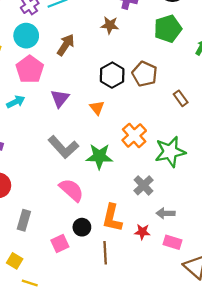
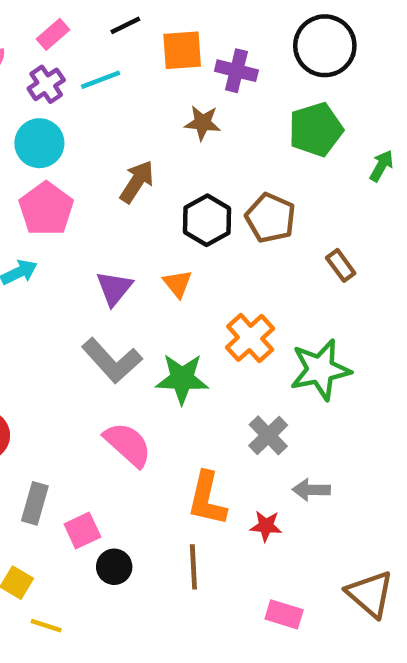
brown arrow: (66, 45) -> (137, 182), moved
purple triangle: (60, 98) -> (114, 288), moved
black circle: (82, 227) -> (114, 567), moved
pink rectangle: (172, 242) -> (284, 614), moved
pink square: (60, 243) -> (82, 531), moved

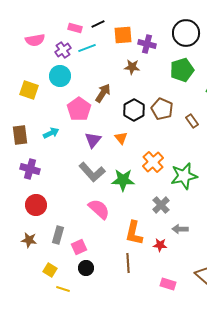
pink rectangle: (53, 34) -> (75, 28), moved, turned 56
pink pentagon: (46, 209) -> (79, 109), moved
brown rectangle: (341, 265) -> (192, 121), moved
black circle: (114, 567) -> (86, 268), moved

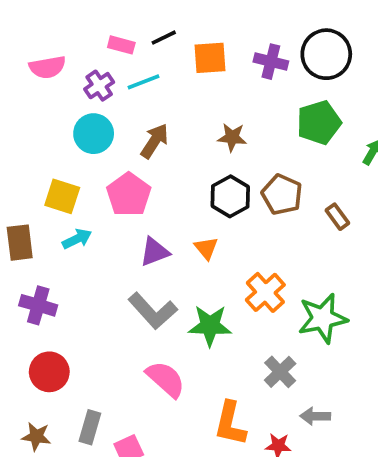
purple cross: (147, 44) -> (271, 62), moved
brown star: (132, 67) -> (232, 137), moved
yellow square: (29, 90) -> (62, 196), moved
brown arrow: (103, 93) -> (155, 141), moved
purple triangle: (93, 140) -> (155, 252), turned 30

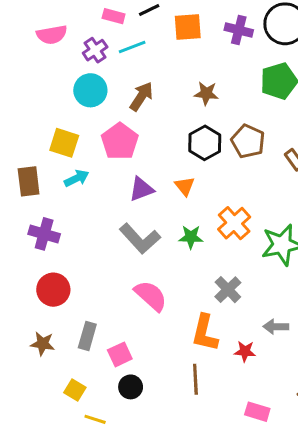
green star: (210, 326) -> (191, 237), moved, size x0.7
gray cross: (280, 372) -> (228, 290), moved

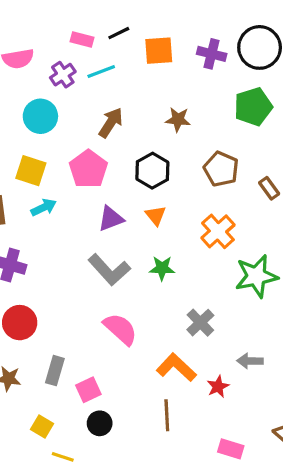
cyan circle: (90, 90) -> (40, 116), moved
black hexagon: (205, 143) -> (152, 171), moved
orange cross: (234, 223) -> (218, 231), moved
orange L-shape: (205, 333) -> (176, 367), turned 120
red star: (245, 351) -> (218, 387), turned -30

